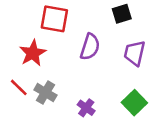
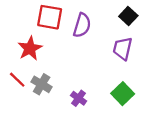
black square: (122, 14) -> (128, 16), moved, turned -30
purple semicircle: (90, 47) -> (82, 25), moved

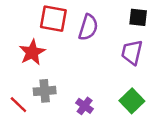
black square: (128, 16) -> (138, 17), turned -36
red line: (17, 80) -> (18, 105), moved
gray cross: (42, 84) -> (45, 91), turned -36

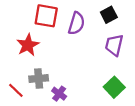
black square: (138, 17) -> (109, 15), moved, turned -35
purple cross: (85, 106) -> (59, 94), moved

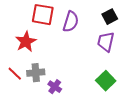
black square: (109, 15) -> (110, 17), moved
red line: (16, 90) -> (15, 74), moved

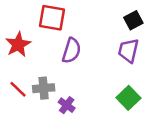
purple semicircle: (71, 22) -> (71, 51), moved
red star: (26, 42) -> (18, 44), moved

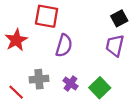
red line: (18, 89) -> (16, 92), moved
green square: (128, 98) -> (100, 88), moved
purple cross: (67, 105) -> (70, 83), moved

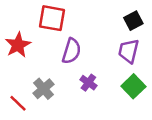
gray cross: (39, 79) -> (43, 89), turned -36
purple cross: (70, 83) -> (88, 83), moved
green square: (100, 88) -> (133, 86), moved

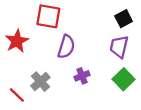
purple cross: (88, 83) -> (82, 76), turned 32

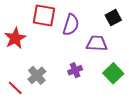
purple semicircle: (66, 47) -> (71, 25), moved
purple trapezoid: (119, 47) -> (97, 43), moved, turned 80

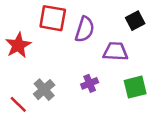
green square: (113, 73) -> (135, 87), turned 30

